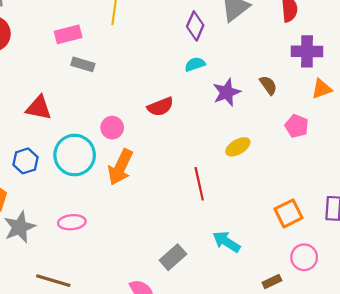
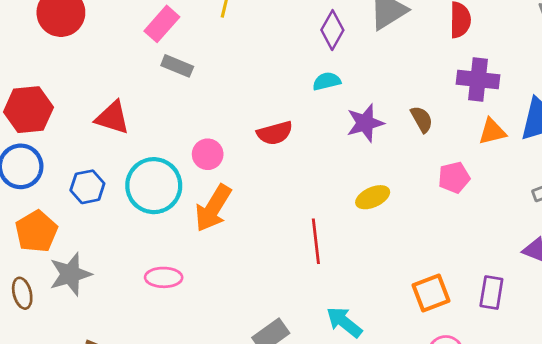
pink rectangle: (68, 34) -> (162, 24), turned -40
pink pentagon: (297, 126) -> (454, 178), turned 30
pink ellipse: (72, 222) -> (164, 277), moved

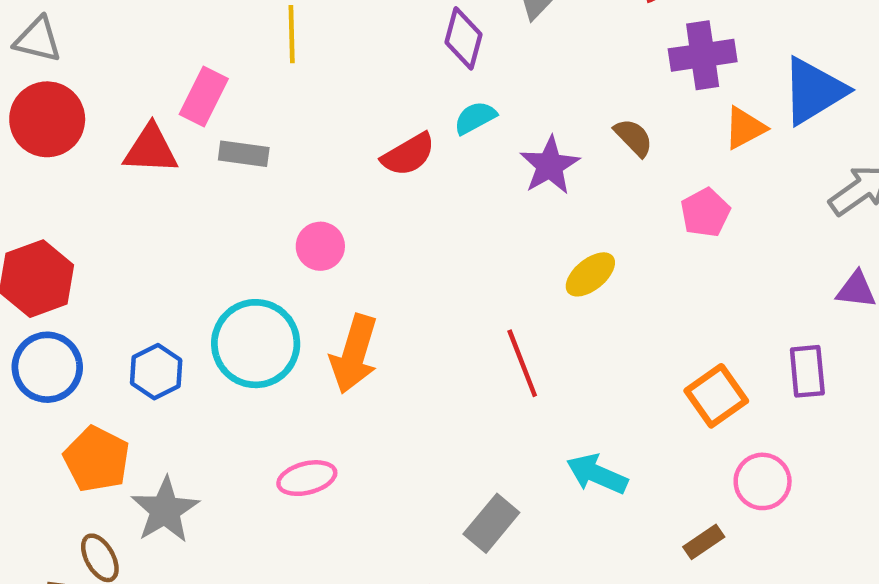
red triangle: (112, 118) -> (151, 149), moved
red semicircle: (275, 133) -> (408, 155), moved
pink circle: (208, 154) -> (320, 246), moved

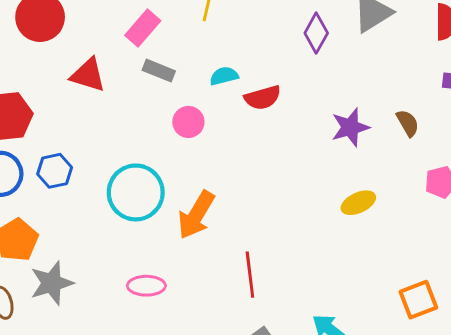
cyan semicircle: (475, 118) -> (224, 76), moved
red triangle: (151, 149) -> (88, 75), moved
pink circle: (320, 246) -> (188, 122), moved
red line: (522, 363) -> (250, 275), moved
blue hexagon: (156, 372) -> (55, 171), moved

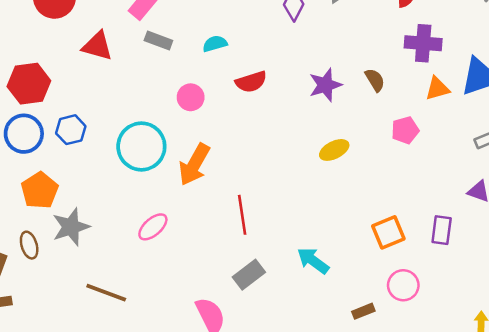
red semicircle: (263, 98) -> (251, 82), moved
pink circle: (188, 122) -> (191, 97), moved
pink ellipse: (146, 286) -> (153, 227), turned -40

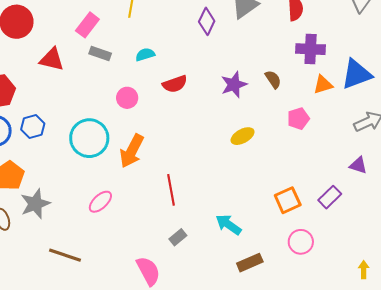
purple rectangle: (442, 230) -> (330, 197), turned 40
gray rectangle: (249, 275) -> (178, 237), size x0.7
brown rectangle: (363, 311) -> (250, 263), moved, size x1.4

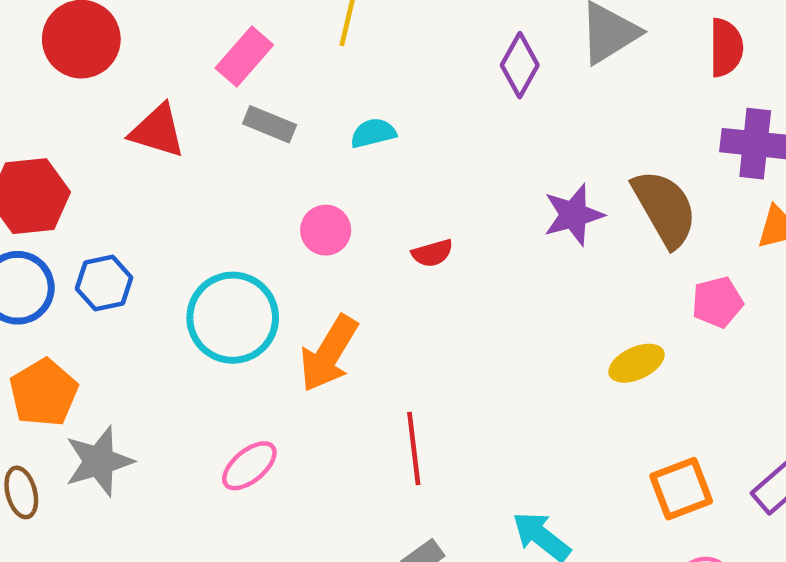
brown semicircle: (273, 79) -> (665, 208), size x1.8
red semicircle: (175, 84) -> (432, 253), moved, size x0.7
yellow ellipse: (243, 136) -> (637, 363), moved

